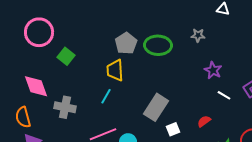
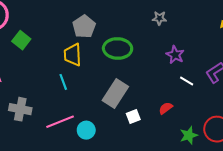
green ellipse: (158, 45) -> (118, 49), moved
cyan line: (106, 96) -> (63, 82), turned -49
gray cross: (65, 107) -> (20, 109), moved

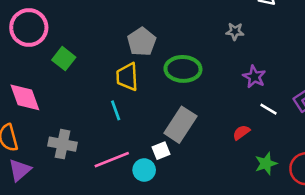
red semicircle: (166, 108) -> (241, 132), moved
white square: (133, 116) -> (161, 151), moved
green star: (189, 135) -> (266, 164), moved

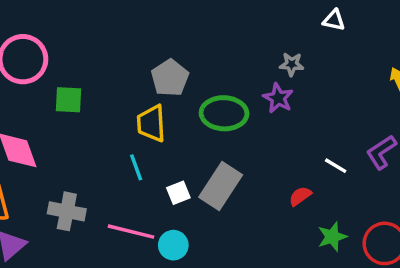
green square: (64, 59) -> (68, 100), turned -35
purple star: (254, 77) -> (278, 98), moved
white square: (161, 151) -> (178, 193), moved
pink line: (112, 160) -> (131, 232), turned 36

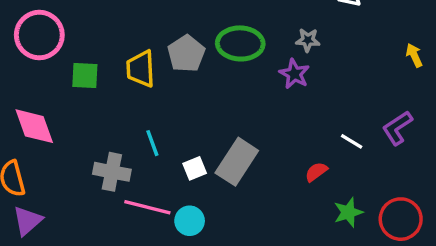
green ellipse: (224, 113) -> (240, 43), moved
yellow trapezoid: (151, 123) -> (141, 69), moved
gray cross: (67, 211) -> (112, 172), moved

